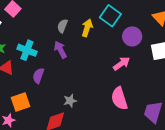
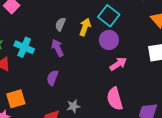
purple circle: (132, 36) -> (109, 40), moved
purple semicircle: (38, 76) -> (52, 78), moved
gray star: (70, 101) -> (73, 106), moved

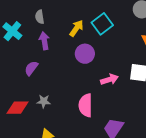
gray semicircle: (60, 24) -> (40, 17), moved, turned -48
purple circle: (109, 40) -> (85, 54), moved
pink arrow: (118, 64) -> (109, 79), moved

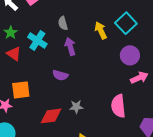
yellow arrow: (76, 28) -> (101, 30), turned -54
purple circle: (85, 54) -> (130, 55), moved
purple semicircle: (31, 68) -> (60, 75), turned -105

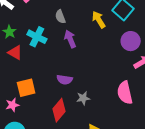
purple semicircle: (60, 75) -> (65, 80), moved
red diamond: (51, 116) -> (59, 110), turned -35

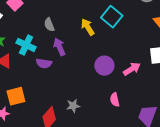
purple circle: (131, 41) -> (104, 66), moved
purple semicircle: (65, 80) -> (44, 63), moved
pink semicircle: (125, 93) -> (115, 100), size x0.6

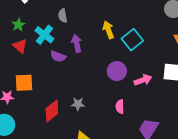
cyan square: (112, 17) -> (132, 40), moved
gray semicircle: (49, 25) -> (63, 16), moved

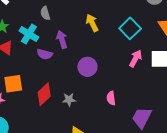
cyan square: (132, 40) -> (130, 28), moved
purple circle: (117, 71) -> (87, 67), moved
pink arrow: (143, 80) -> (136, 58), moved, turned -36
red diamond: (52, 111) -> (44, 94), moved

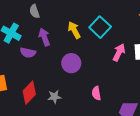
gray semicircle: (45, 13) -> (34, 11), moved
yellow arrow: (92, 23) -> (74, 30), moved
cyan square: (130, 28) -> (100, 27), moved

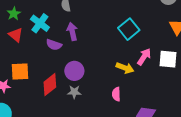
yellow arrow: (74, 30) -> (125, 68), moved, turned 132
purple circle: (71, 63) -> (74, 71), moved

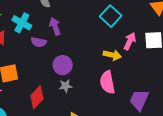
red diamond: (50, 85) -> (37, 97), moved
pink semicircle: (116, 94) -> (107, 82), size x1.6

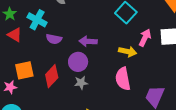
purple arrow: (55, 26) -> (88, 41), moved, turned -66
red diamond: (37, 97) -> (52, 76), moved

